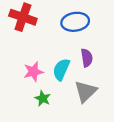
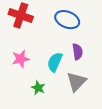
blue ellipse: (75, 22) -> (67, 20), turned 30
pink star: (33, 72) -> (21, 59), moved

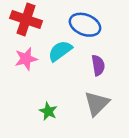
pink star: (21, 59) -> (26, 59), moved
cyan semicircle: (55, 62) -> (60, 51), moved, turned 30

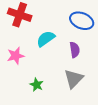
blue ellipse: (85, 25) -> (82, 21), moved
pink star: (26, 59) -> (16, 56), moved

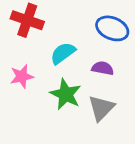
purple semicircle: (75, 50) -> (103, 68), turned -70
green star: (37, 85) -> (66, 94), moved, size x1.6

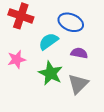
blue ellipse: (112, 28) -> (71, 22), moved

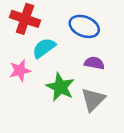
cyan semicircle: (48, 41) -> (44, 48), moved

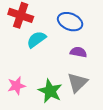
pink star: (20, 71) -> (16, 86), moved
green star: (60, 87) -> (50, 91), moved

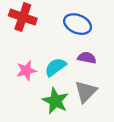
cyan semicircle: (36, 39) -> (55, 67), moved
pink star: (16, 86) -> (26, 71), moved

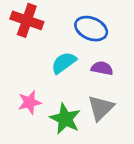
cyan semicircle: (55, 67) -> (64, 63), moved
pink star: (26, 71) -> (30, 102), moved

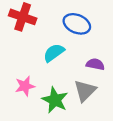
purple semicircle: (102, 68) -> (95, 64), moved

